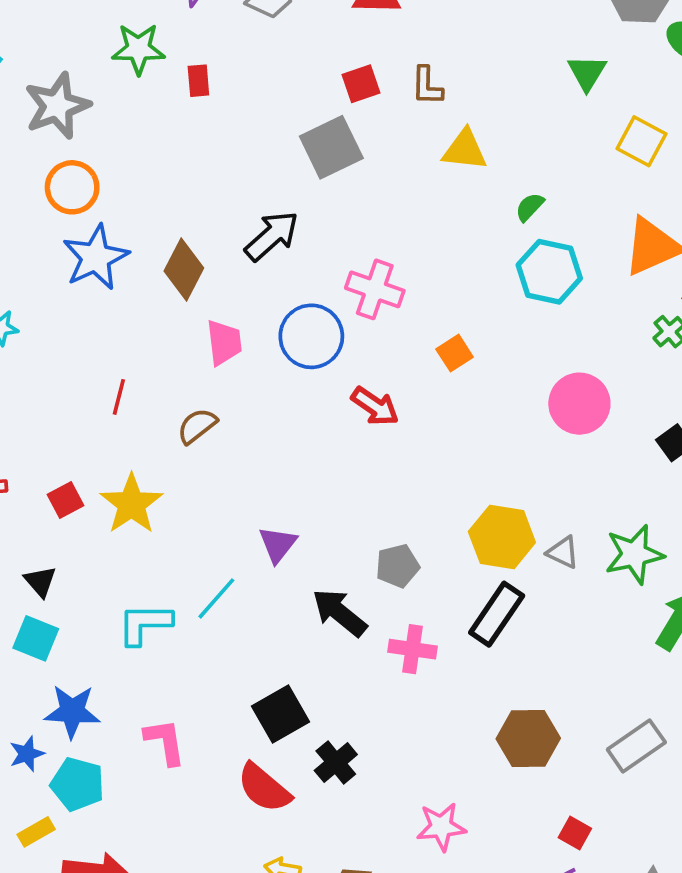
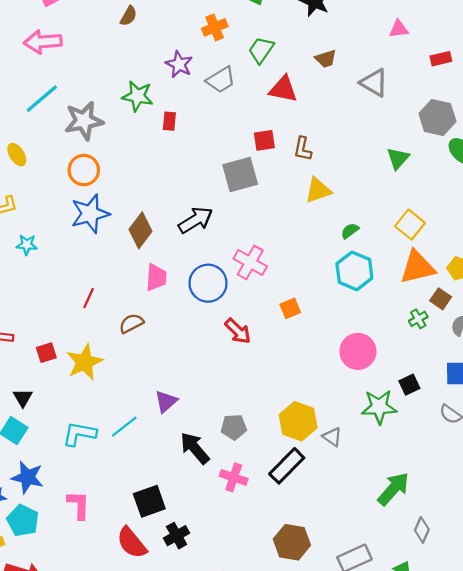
yellow square: (641, 141) -> (410, 225), moved
yellow triangle: (465, 150) -> (318, 190), turned -36
green star: (634, 554) -> (379, 407), moved

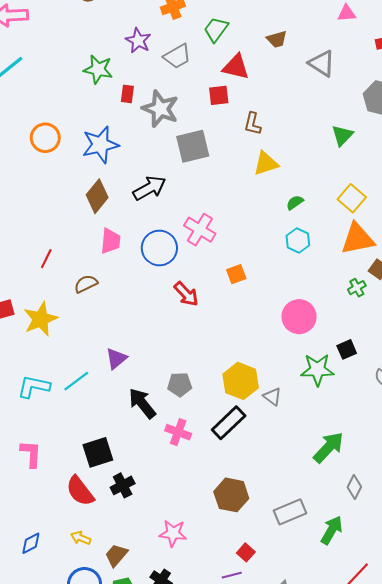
gray star: (84, 121) -> (160, 109), moved, turned 30
red square: (264, 140) -> (219, 95), moved
blue star: (90, 214) -> (100, 145), moved
cyan hexagon: (354, 271) -> (298, 241), size x0.7

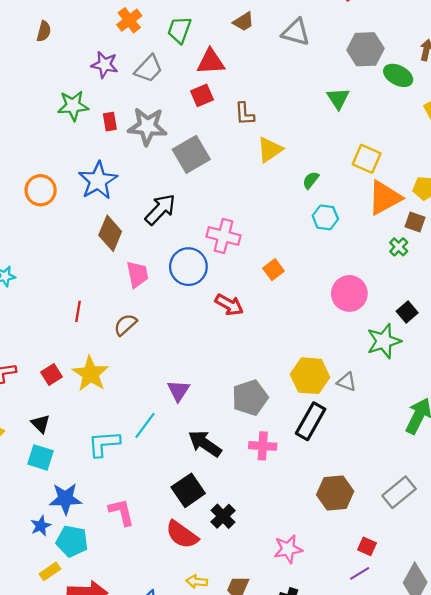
gray pentagon: (180, 385) -> (250, 398), size x1.4
black arrow: (142, 403) -> (205, 444), moved

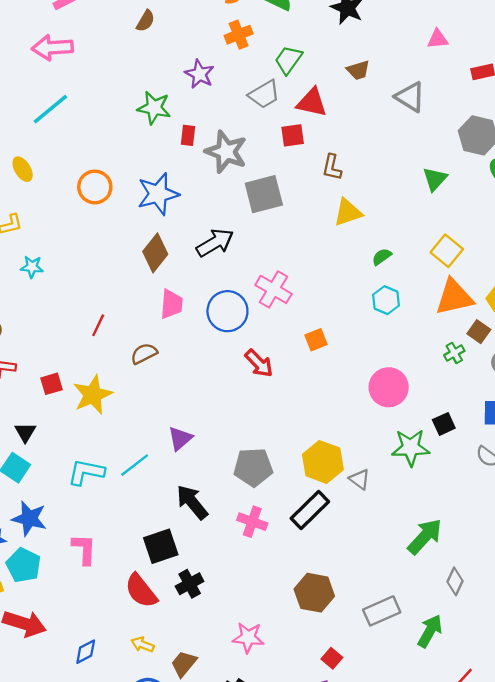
gray trapezoid: (149, 69) -> (264, 94), moved

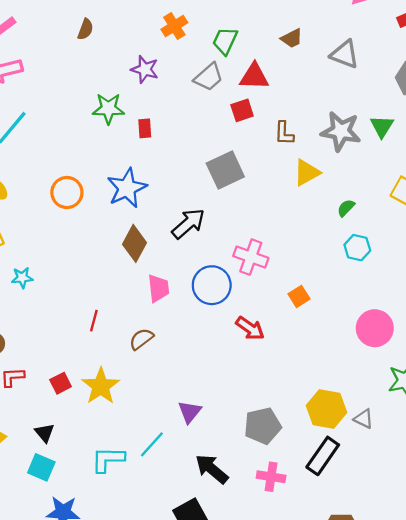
gray star: (226, 152) -> (341, 131), moved

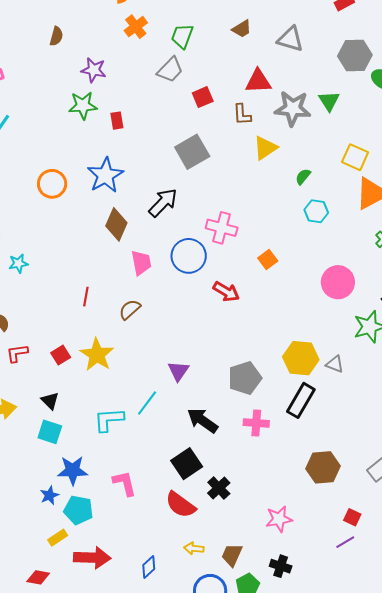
purple star: (145, 69) -> (94, 70), moved
red triangle: (254, 77) -> (258, 81), moved

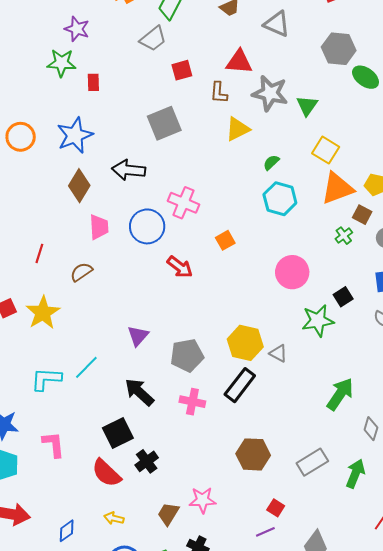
green triangle: (329, 101) -> (307, 106), moved
black arrow: (163, 203) -> (129, 170), turned -136
cyan hexagon: (316, 211) -> (280, 199), size x1.4
purple triangle: (178, 371) -> (138, 336), moved
brown trapezoid: (232, 555) -> (168, 514), moved

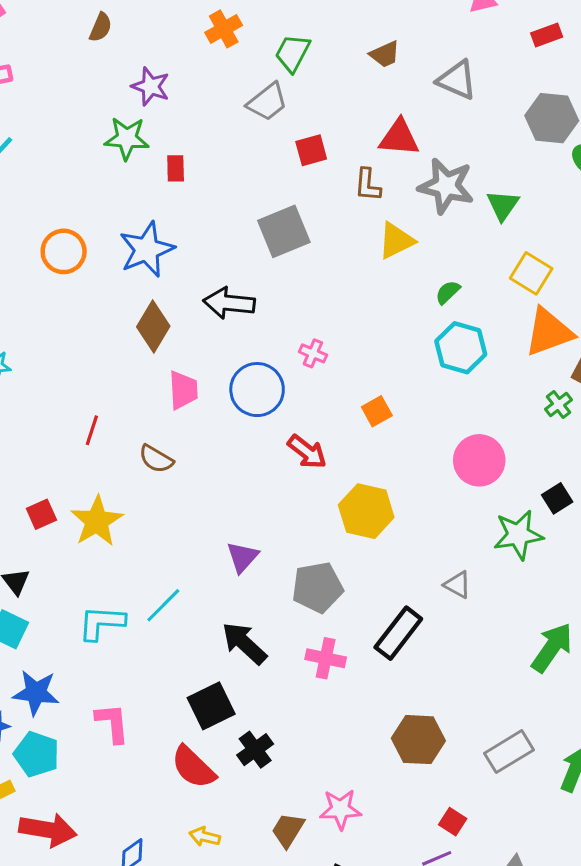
pink cross: (183, 203) -> (313, 353), size x0.6
brown semicircle: (81, 272) -> (156, 459), turned -115
yellow hexagon: (245, 343) -> (366, 511), moved

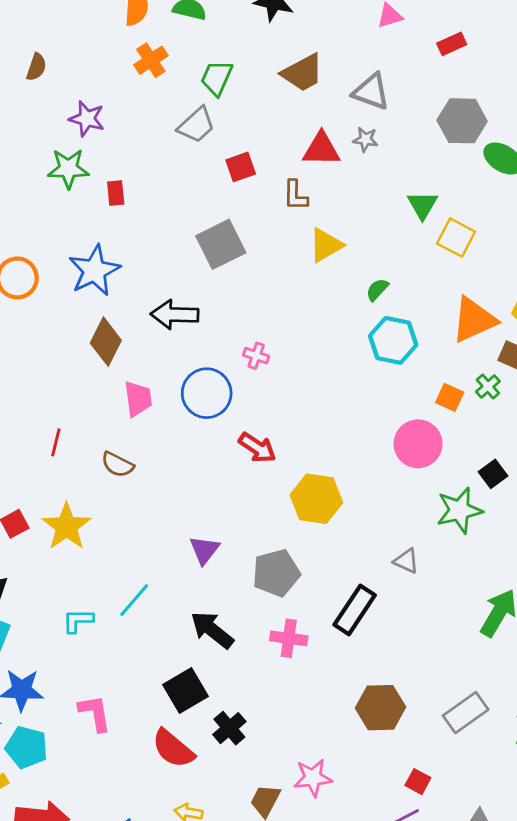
brown trapezoid: (385, 54) -> (303, 73), size x1.5
gray star: (446, 186) -> (365, 139), moved, size x0.5
yellow square: (531, 273) -> (456, 238), moved
orange square: (377, 411) -> (450, 397), moved, turned -32
cyan L-shape: (101, 623) -> (78, 621), size x0.7

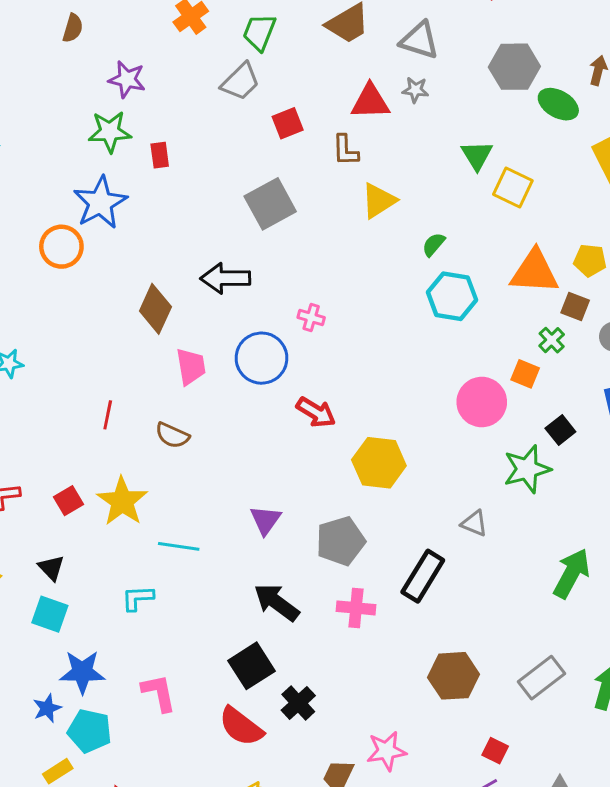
blue star: (94, 270) -> (100, 203), moved
orange triangle: (474, 320) -> (534, 272), turned 30
orange square: (450, 397) -> (525, 374), moved
cyan line: (134, 600) -> (179, 546), moved, turned 60

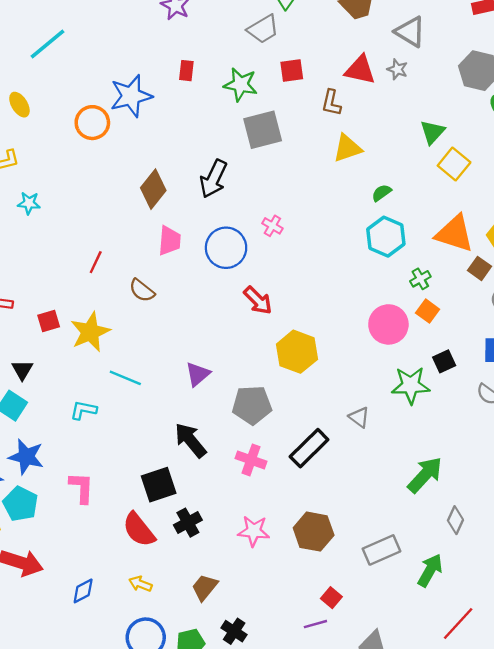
green star: (110, 132) -> (241, 85), moved
black arrow: (225, 278) -> (213, 179), turned -78
green cross: (552, 340) -> (420, 279), moved
pink star: (386, 751) -> (254, 531), moved

